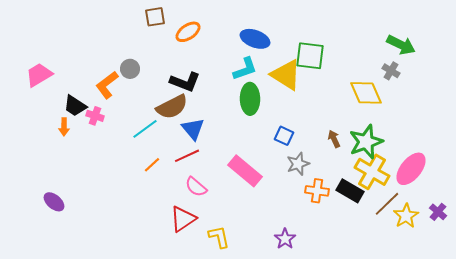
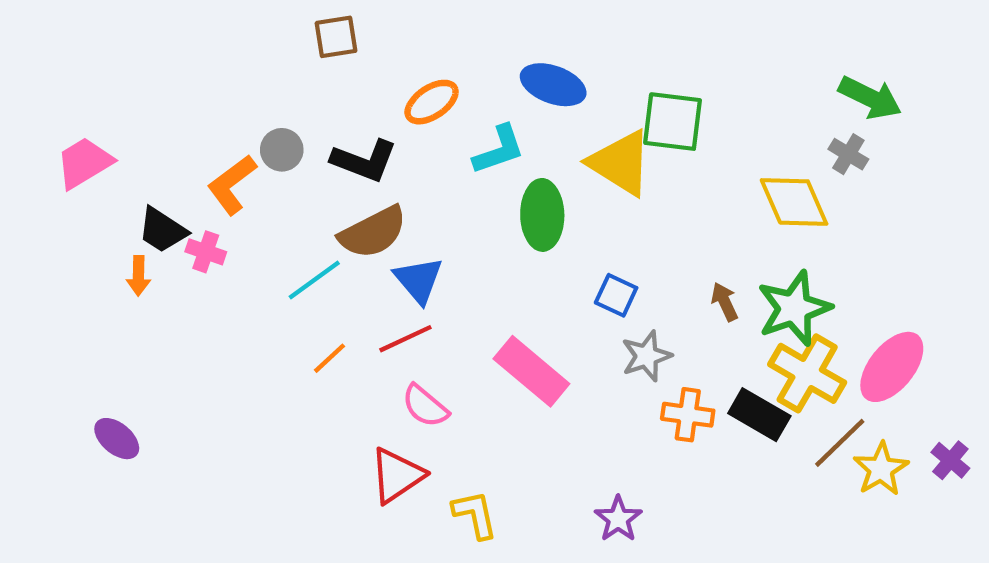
orange ellipse: (188, 32) -> (432, 102), moved
cyan L-shape: (245, 69) -> (499, 150), moved
black L-shape: (185, 82) -> (364, 161), moved

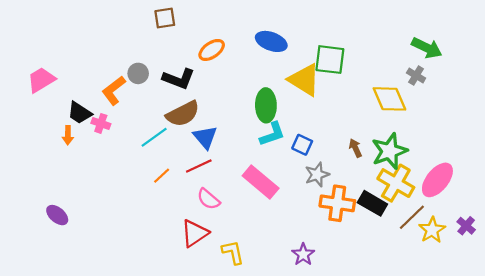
cyan L-shape: (499, 150) -> (272, 134), moved
orange cross: (688, 415) -> (337, 203), size x1.4

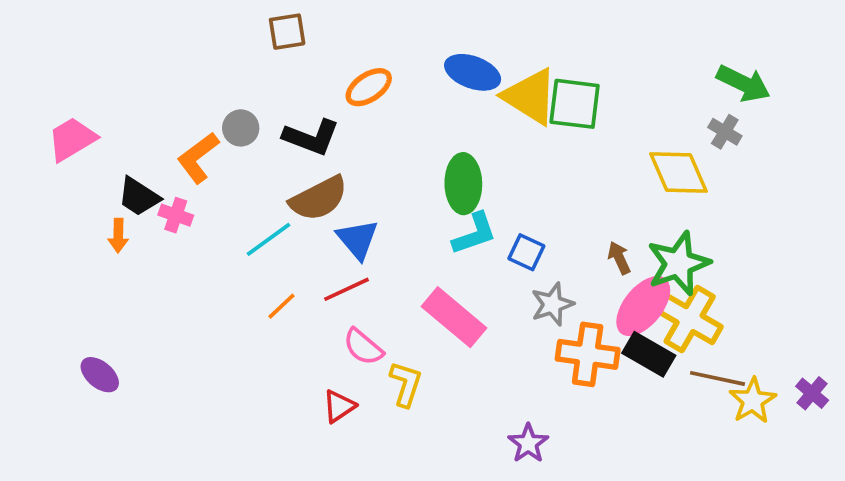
yellow triangle: (304, 80) -> (530, 96), moved
pink ellipse: (437, 180) -> (643, 306), moved
brown line: (412, 217) -> (717, 378), turned 56
red triangle: (195, 233) -> (339, 406), size x0.7
yellow L-shape: (233, 252) -> (406, 384), moved, turned 30

